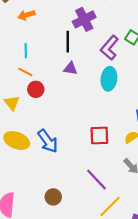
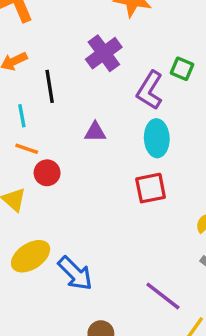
black line: (68, 42) -> (50, 86), moved
red square: (99, 136) -> (151, 188), moved
yellow ellipse: (17, 140) -> (31, 256), turned -45
blue arrow: (48, 141) -> (75, 273), moved

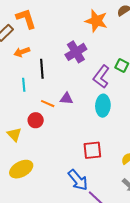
orange line: (27, 149) -> (48, 104), moved
red square: (151, 188) -> (92, 150), moved
blue arrow: (75, 273) -> (78, 180), moved

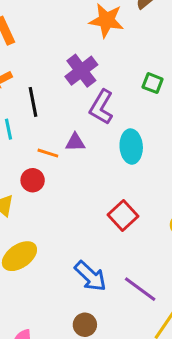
purple L-shape: (101, 77) -> (101, 107), moved
red square: (92, 150) -> (123, 215), turned -30
blue arrow: (78, 180) -> (90, 276), moved

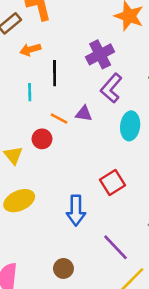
blue arrow: (90, 276) -> (76, 210), moved, turned 36

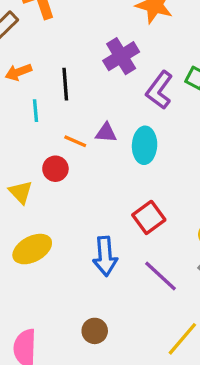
orange arrow: (30, 50) -> (18, 72), moved
purple L-shape: (111, 88) -> (159, 90), moved
cyan ellipse: (130, 126) -> (145, 145), moved
purple line: (115, 247) -> (161, 276), moved

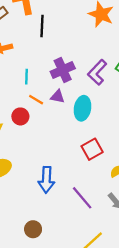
purple cross: (121, 56) -> (63, 70), moved
black line: (65, 84) -> (42, 26), moved
cyan line: (36, 111) -> (26, 77), moved
red square: (149, 217) -> (92, 149), moved

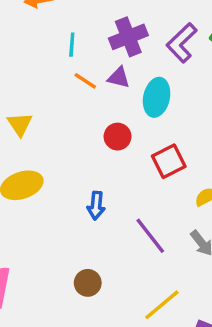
red circle: (20, 116) -> (118, 137), moved
blue arrow: (46, 180) -> (96, 206), size x0.7
brown circle: (33, 229) -> (88, 283), moved

